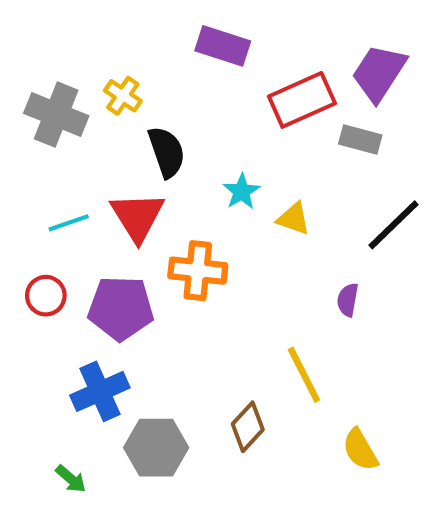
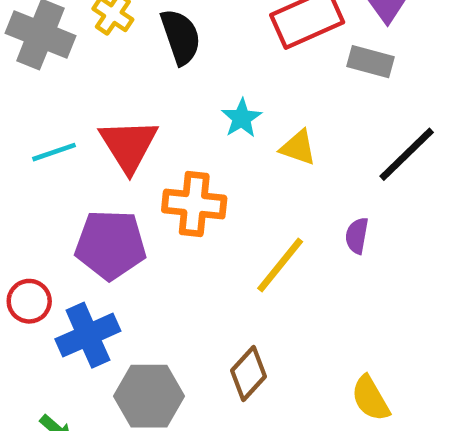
black semicircle: (167, 152) -> (181, 37), moved
red circle: (46, 296) -> (29, 301), moved
yellow line: (304, 375) -> (280, 265), moved, turned 66

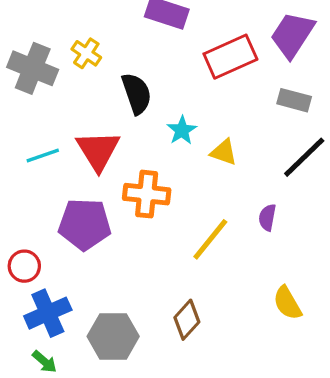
black semicircle: (181, 37) -> (137, 93), moved
gray rectangle: (370, 62) -> (294, 100), moved
blue cross: (88, 335) -> (48, 313), moved
yellow semicircle: (370, 398) -> (287, 303), moved

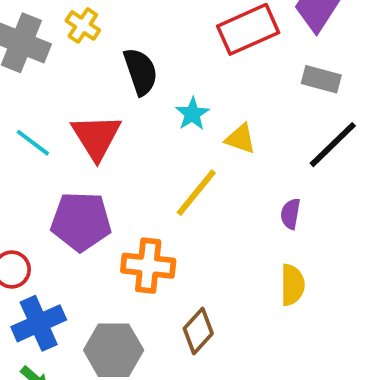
cyan line: (43, 155) -> (33, 143), turned 56
orange cross: (147, 194) -> (148, 266), moved
yellow line: (210, 239) -> (196, 193), moved
yellow semicircle: (287, 303) -> (292, 285), moved, turned -150

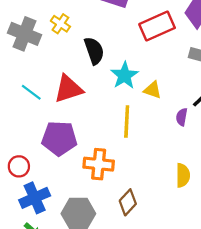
cyan star: (192, 114) -> (124, 75), size x1.4
red triangle: (96, 137) -> (68, 89), turned 44
yellow line: (196, 193) -> (127, 121), turned -36
purple semicircle: (290, 214) -> (182, 117), moved

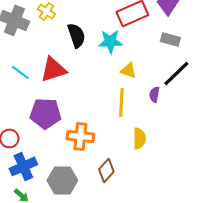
cyan star: (124, 75) -> (110, 41), moved, turned 30
yellow line: (127, 121) -> (121, 102), moved
yellow semicircle: (183, 175) -> (139, 138), moved

